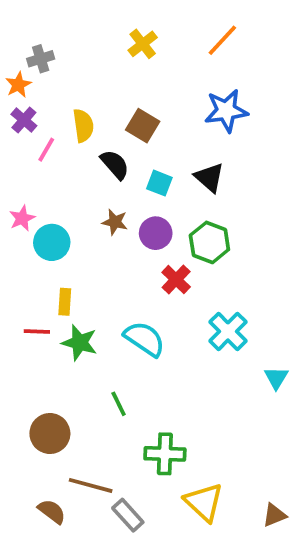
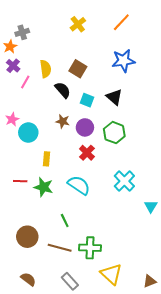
red cross: (176, 280) -> (87, 153), moved
yellow rectangle: (65, 302) -> (47, 159), moved
brown line: (91, 485) -> (60, 248), moved

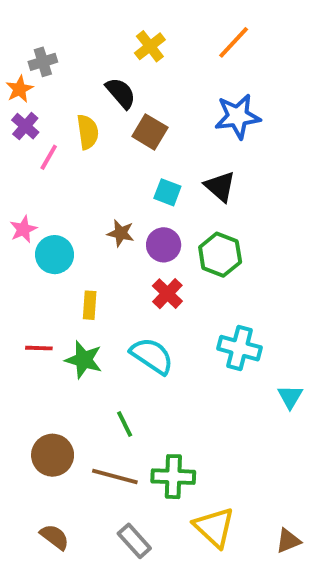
black semicircle: (63, 90) -> (121, 93), moved
cyan cross: (124, 181) -> (239, 348), turned -30

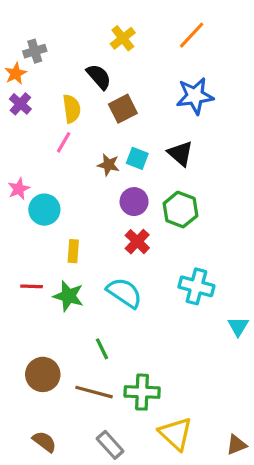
brown square: (150, 132) -> (123, 109), turned 32
pink line: (49, 157) -> (64, 142), moved
brown star: (121, 233) -> (108, 165), moved

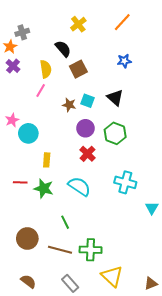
blue star: (195, 96) -> (124, 61), size x0.6

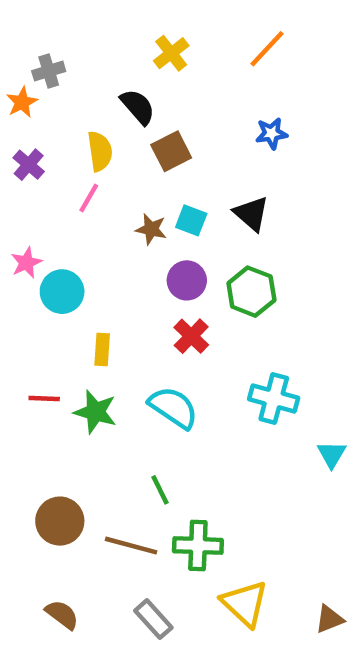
purple cross: (13, 66) -> (29, 165), moved
green line: (65, 222) -> (160, 490), moved

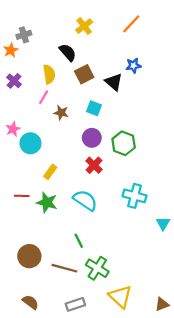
black triangle: (251, 214) -> (114, 82), moved
brown star: (151, 229) -> (61, 113), moved
yellow rectangle: (102, 349) -> (50, 172), turned 32
green cross: (198, 546) -> (97, 268), turned 30
gray rectangle: (153, 619) -> (75, 304), turned -66

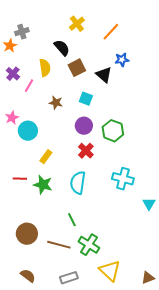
orange line: (131, 24) -> (111, 32), moved
pink line: (44, 97) -> (29, 86), moved
cyan semicircle: (85, 200) -> (78, 183), turned -115

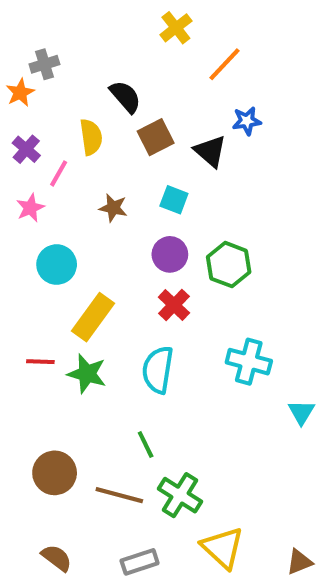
yellow cross: (77, 24) -> (176, 28), moved
pink star: (12, 118) -> (30, 208), moved
yellow rectangle: (46, 157) -> (93, 317), size x1.6

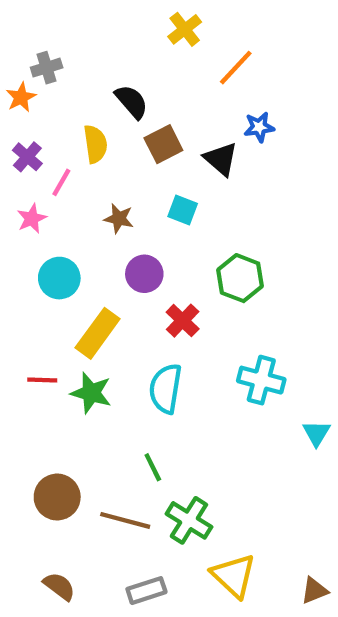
purple circle: (170, 254) -> (144, 274), moved

